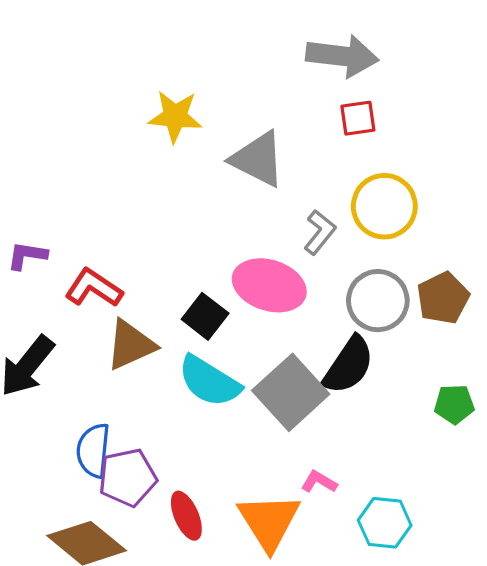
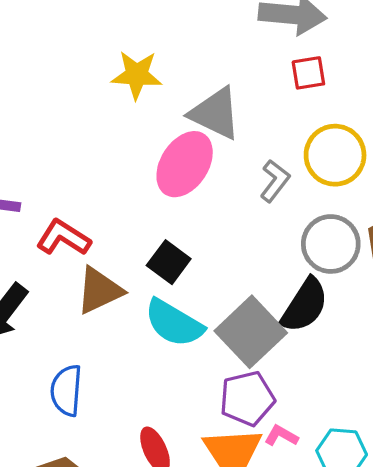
pink ellipse: (269, 285) -> (185, 164), moved, turned -74
purple pentagon: (128, 477) -> (247, 399), moved
pink L-shape: (319, 482) -> (281, 436), moved

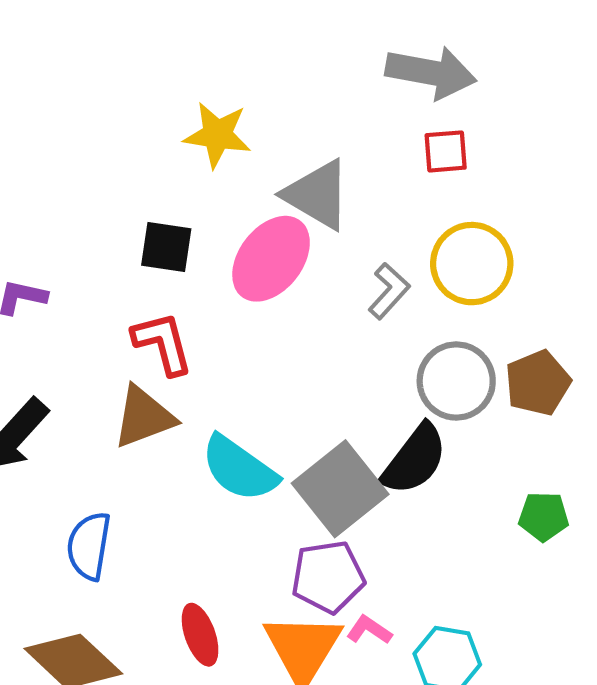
red L-shape: (63, 238) -> (163, 343), moved, turned 38
black square: (169, 262) -> (166, 247), moved, turned -33

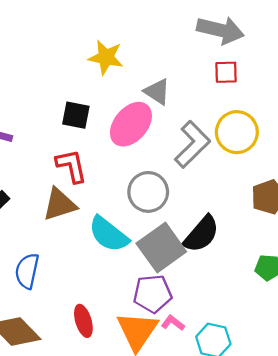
gray triangle: (317, 195) -> (157, 92), size x0.7
gray L-shape: (389, 291) -> (192, 144), size x1.6
gray circle: (456, 381) -> (148, 192), moved

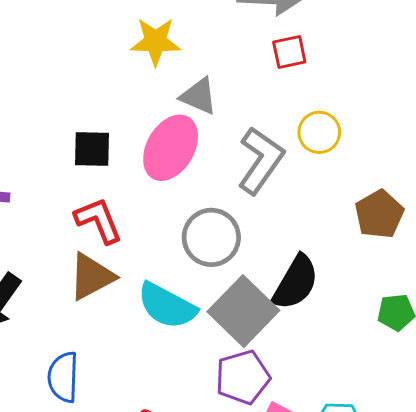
yellow star: (106, 57) -> (155, 42), moved
yellow circle: (237, 132) -> (319, 132), size x0.7

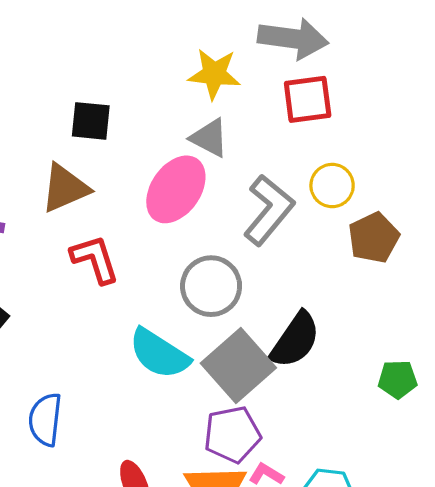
yellow star: (155, 42) -> (214, 74), moved
red square: (289, 52) -> (308, 99), size x1.4
black square: (92, 149) -> (91, 121), moved
brown pentagon: (379, 214) -> (374, 238), moved
brown triangle: (92, 277) -> (65, 188), moved

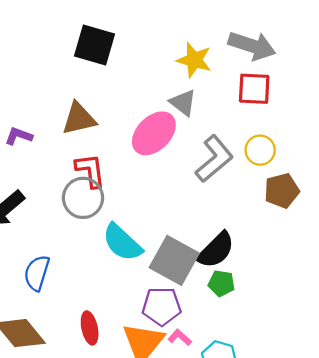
black square: (91, 121) -> (95, 45), moved, size x1.4
gray circle: (211, 286) -> (83, 198), moved
gray square: (238, 366) -> (174, 260), turned -30
green pentagon: (398, 379) -> (221, 283), moved

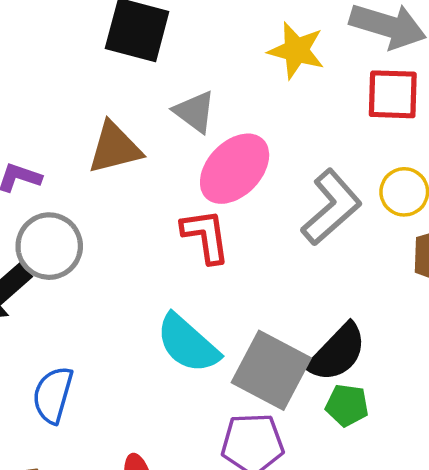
gray triangle: (183, 103) -> (195, 112), moved
red L-shape: (90, 171) -> (206, 236), moved
gray circle: (83, 198) -> (49, 246), moved

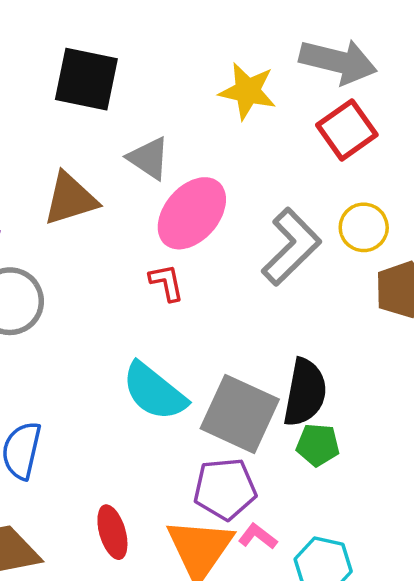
red square: (393, 94) -> (347, 130), turned -34
red L-shape: (206, 236) -> (166, 283), size x0.7
black semicircle: (337, 353) -> (305, 392), turned -30

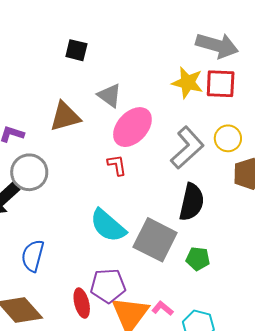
black square: (86, 79) -> (76, 50), size x0.6
yellow star: (248, 91) -> (188, 83), moved
red square: (347, 130) -> (221, 84), turned 36
black semicircle: (305, 392) -> (192, 202), moved
purple pentagon: (225, 489) -> (108, 286), moved

